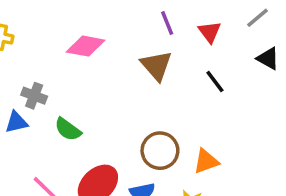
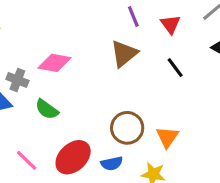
pink diamond: (86, 46) -> (54, 63), moved
brown triangle: (156, 66) -> (124, 54), turned 32
orange triangle: (206, 161) -> (167, 137), turned -35

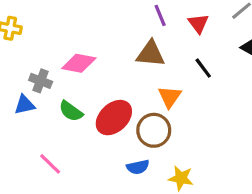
brown triangle: (124, 54) -> (151, 54), turned 44
orange triangle: (167, 137) -> (170, 97), moved
red ellipse: (73, 157) -> (114, 118), moved

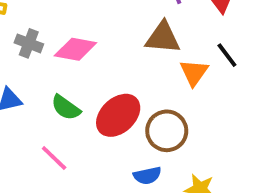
gray cross: (41, 81) -> (29, 43), moved
orange triangle: (170, 97) -> (194, 73), moved
pink line: (50, 164) -> (54, 158), moved

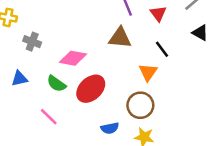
pink diamond: (75, 49) -> (73, 58), moved
orange triangle: (194, 73) -> (148, 72), moved
brown circle: (167, 131) -> (140, 105), moved

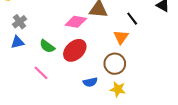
gray cross: (32, 42) -> (20, 22), moved, turned 32
pink diamond: (73, 58) -> (76, 22), moved

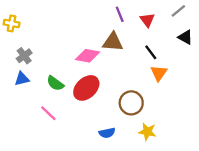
orange triangle: (121, 37) -> (159, 73), moved
blue semicircle: (90, 82) -> (107, 133), moved
yellow star: (118, 89) -> (147, 132), moved

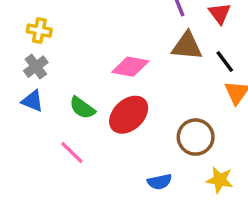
yellow cross: (12, 23) -> (39, 31), moved
brown triangle: (113, 42) -> (187, 46), moved
blue triangle: (22, 79) -> (32, 101), turned 35

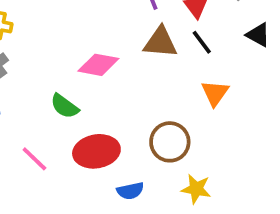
black line: (225, 61) -> (202, 42), moved
green semicircle: (82, 108) -> (65, 106), moved
red ellipse: (129, 115) -> (96, 151), moved, turned 33

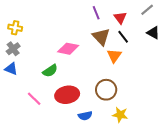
brown triangle: (160, 42) -> (101, 37), turned 42
orange triangle: (215, 93) -> (114, 56), moved
green semicircle: (65, 106) -> (50, 71), turned -70

